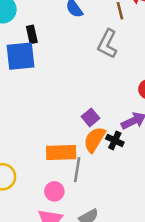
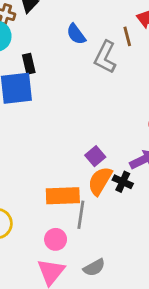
gray L-shape: (107, 44) -> (105, 57), moved

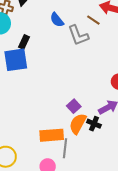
brown line: (127, 36) -> (93, 20), turned -40
gray L-shape: (105, 57) -> (78, 35), turned -45
black rectangle: (29, 64) -> (24, 42), turned 40

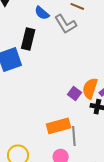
black rectangle: (24, 42) -> (28, 39), moved, size x1.5
orange semicircle: (78, 124) -> (90, 88), moved

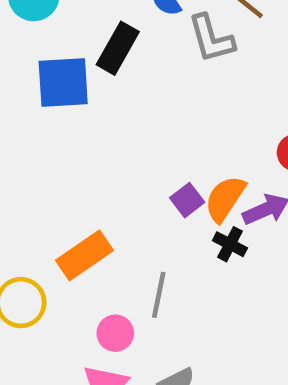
orange rectangle: (59, 126) -> (84, 255), moved, turned -35

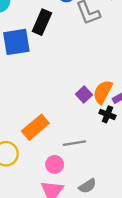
gray line: (159, 295) -> (74, 143), turned 75

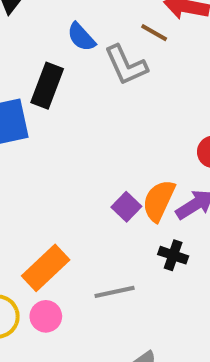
black cross: (107, 114) -> (173, 255), moved
pink circle: (55, 164) -> (46, 316), moved

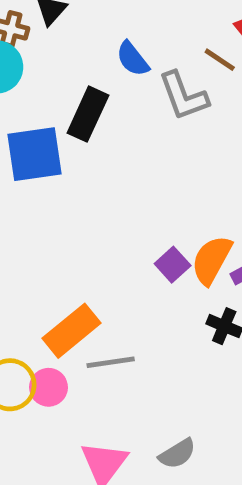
gray line: (115, 292) -> (111, 362), moved
pink circle: (46, 316) -> (48, 387), moved

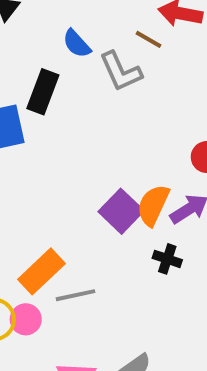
purple square: (173, 265) -> (121, 211), size x1.5

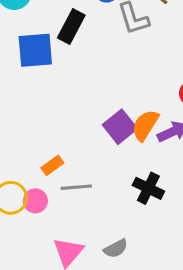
black cross: (167, 259) -> (148, 188), moved, size x1.4
orange rectangle: (42, 271) -> (52, 165), size x0.6

